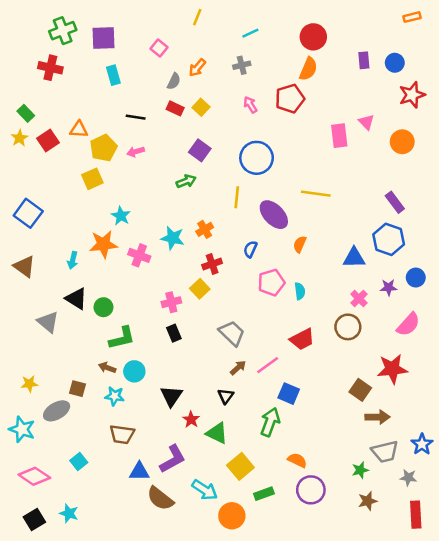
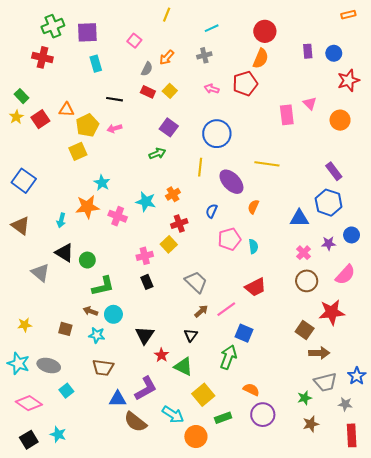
pink arrow: (250, 105) -> (212, 89), turned -40
brown circle: (348, 327) -> (307, 281), moved
gray ellipse: (57, 411) -> (49, 366), moved, turned 45

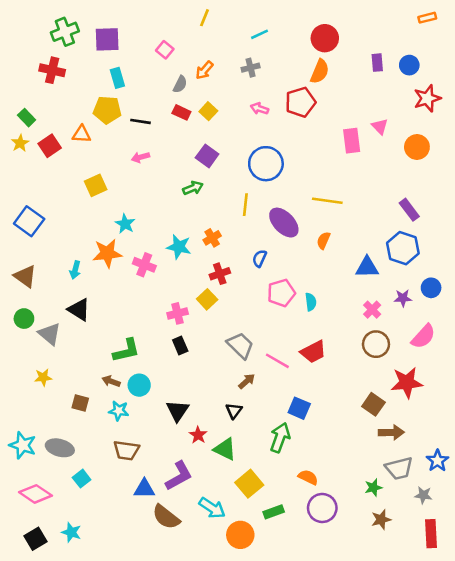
yellow pentagon: (87, 125) -> (107, 110), moved, turned 30
orange semicircle: (253, 207) -> (324, 240), moved
green circle: (87, 260) -> (24, 319), moved
pink line: (226, 309) -> (277, 361), moved, turned 66
yellow star: (25, 325) -> (43, 377), moved

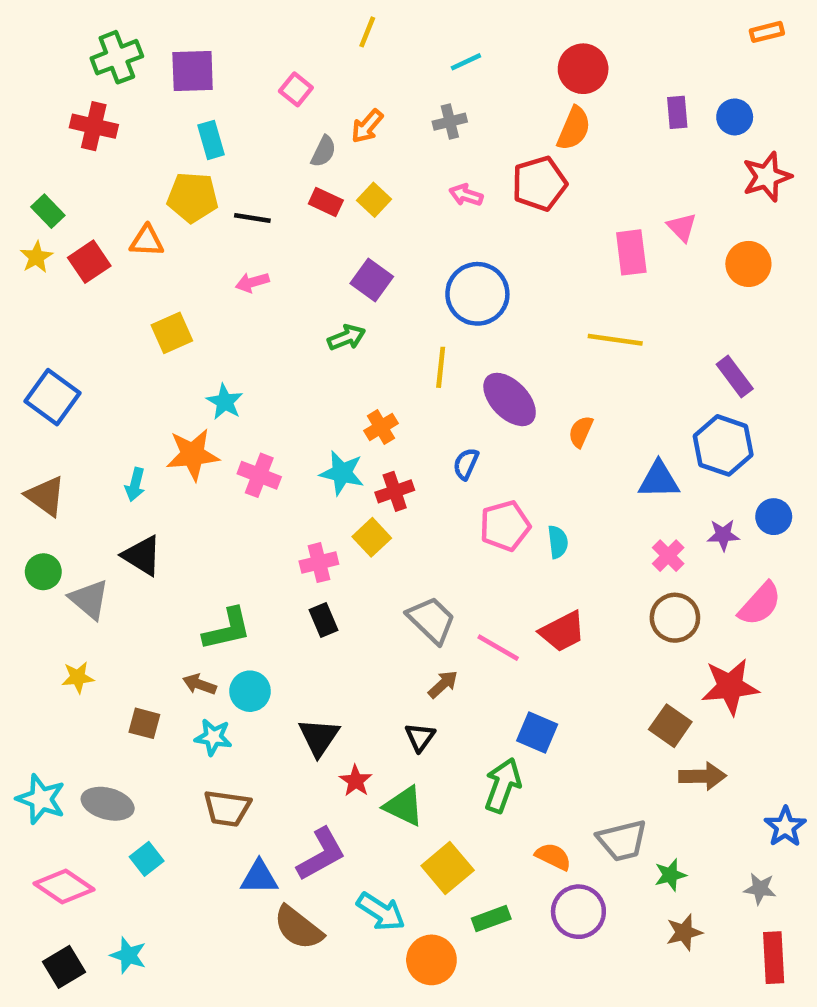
yellow line: (327, 201) -> (615, 340), moved
cyan star: (179, 247) -> (342, 473), moved
gray trapezoid: (399, 468) -> (622, 840), moved

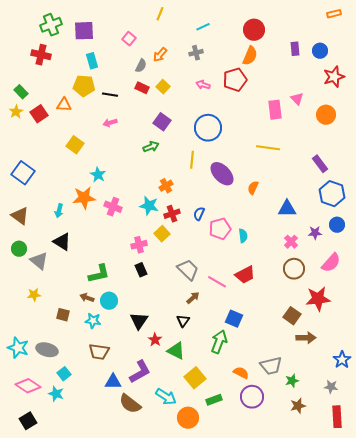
yellow square: (172, 333) -> (75, 145), turned -30
blue hexagon: (723, 445) -> (332, 194), moved
blue semicircle: (466, 464) -> (199, 214), moved
cyan star: (128, 955) -> (56, 394), moved

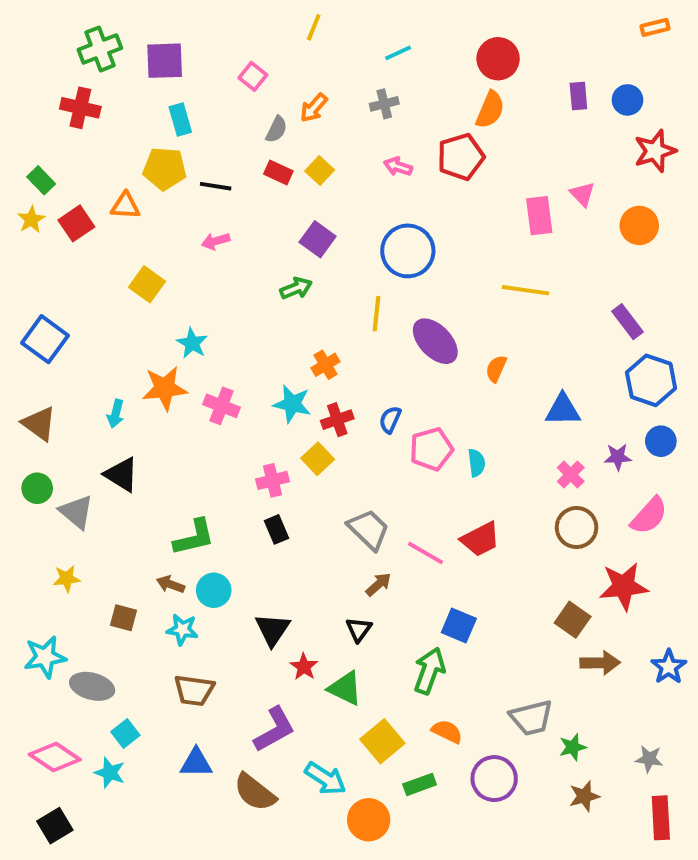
cyan star: (18, 348) -> (45, 657), moved, turned -30
blue star: (342, 360) -> (669, 667), moved
orange semicircle: (241, 373) -> (447, 731), moved
blue triangle: (113, 382) -> (196, 763), moved

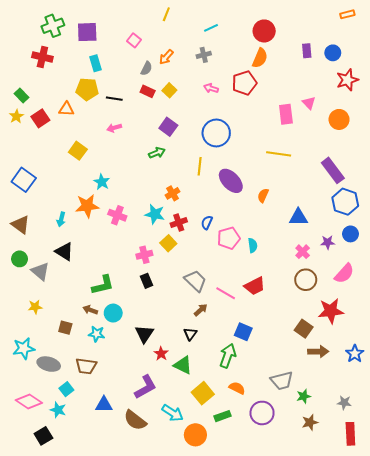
purple rectangle: (628, 322) -> (333, 170), size x1.4
brown trapezoid: (194, 690) -> (86, 366), moved
black square: (55, 826) -> (43, 436), moved

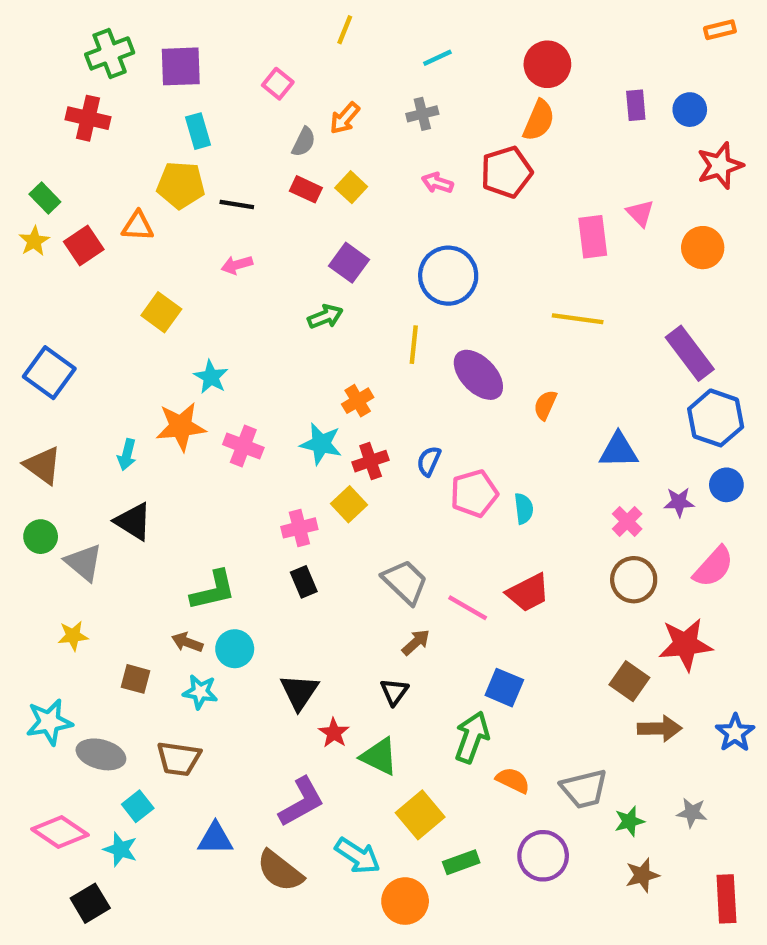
orange semicircle: (237, 388) -> (513, 780), moved
gray star: (344, 403) -> (692, 813), moved

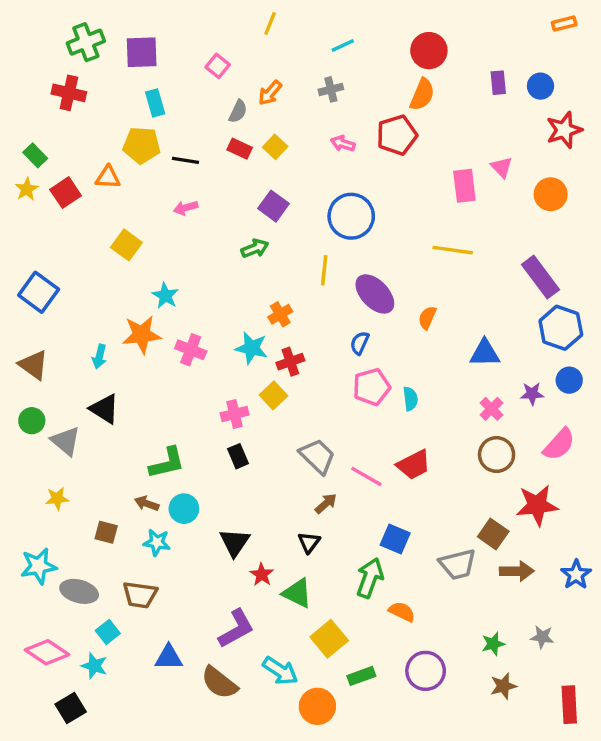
blue semicircle: (429, 461) -> (360, 343), moved
gray trapezoid: (584, 789) -> (458, 564), moved

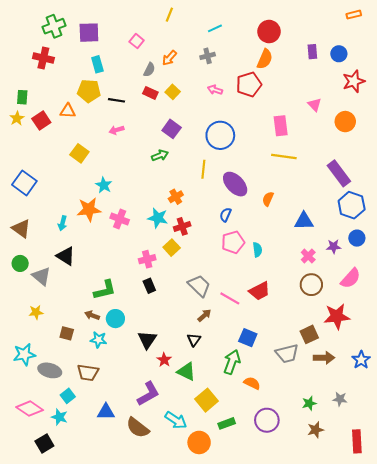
green rectangle: (35, 155) -> (22, 97), turned 48
pink rectangle: (464, 186) -> (281, 126), moved
brown square: (493, 534) -> (309, 334), turned 30

